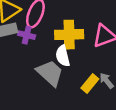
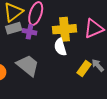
gray trapezoid: (50, 73) -> (28, 65), moved

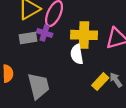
gray rectangle: (14, 28) -> (28, 38), moved
gray trapezoid: (28, 65) -> (39, 86), moved, turned 30

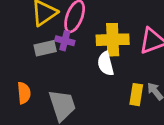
yellow rectangle: (100, 82) -> (136, 95), turned -30

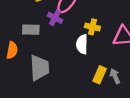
yellow cross: (113, 40) -> (92, 27), size x0.6
gray rectangle: (45, 48) -> (31, 30), moved

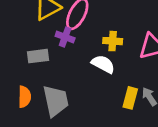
white semicircle: (82, 44) -> (103, 64), turned 126
orange semicircle: (12, 50) -> (25, 97), moved

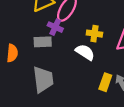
gray rectangle: (38, 56) -> (43, 42), moved
orange semicircle: (25, 97) -> (12, 53), moved

